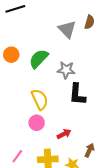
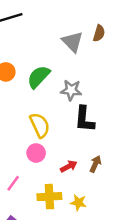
brown arrow: (89, 150) -> (95, 164), moved
pink line: (17, 156) -> (13, 183), moved

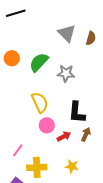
brown semicircle: (99, 33) -> (91, 38), moved
black L-shape: (84, 119) -> (77, 112), moved
pink circle: (36, 153) -> (47, 125), moved
yellow cross: (49, 197) -> (37, 167), moved

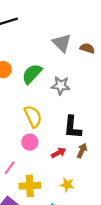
brown semicircle: (91, 38) -> (87, 48), turned -88
pink circle: (47, 125) -> (30, 142), moved

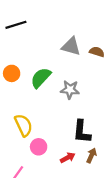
gray triangle: (62, 43) -> (71, 46), turned -30
yellow semicircle: (33, 116) -> (23, 125), moved

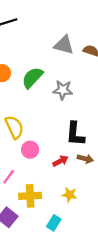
brown arrow: (91, 155) -> (85, 159), turned 80

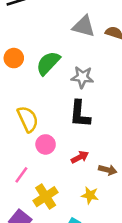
black L-shape: (75, 134) -> (80, 114), moved
brown arrow: (85, 159) -> (108, 170), moved
yellow cross: (30, 196) -> (46, 197), turned -30

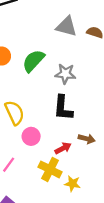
brown arrow: (108, 170) -> (87, 139), moved
yellow cross: (46, 197) -> (50, 169), moved, turned -30

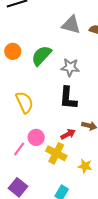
pink circle: (31, 136) -> (36, 137), moved
yellow star: (72, 184) -> (85, 166), moved

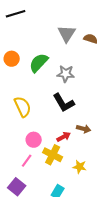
gray triangle: (71, 25) -> (67, 34), turned 48
black L-shape: (68, 98) -> (64, 103), turned -35
pink line: (19, 149) -> (27, 161), moved

